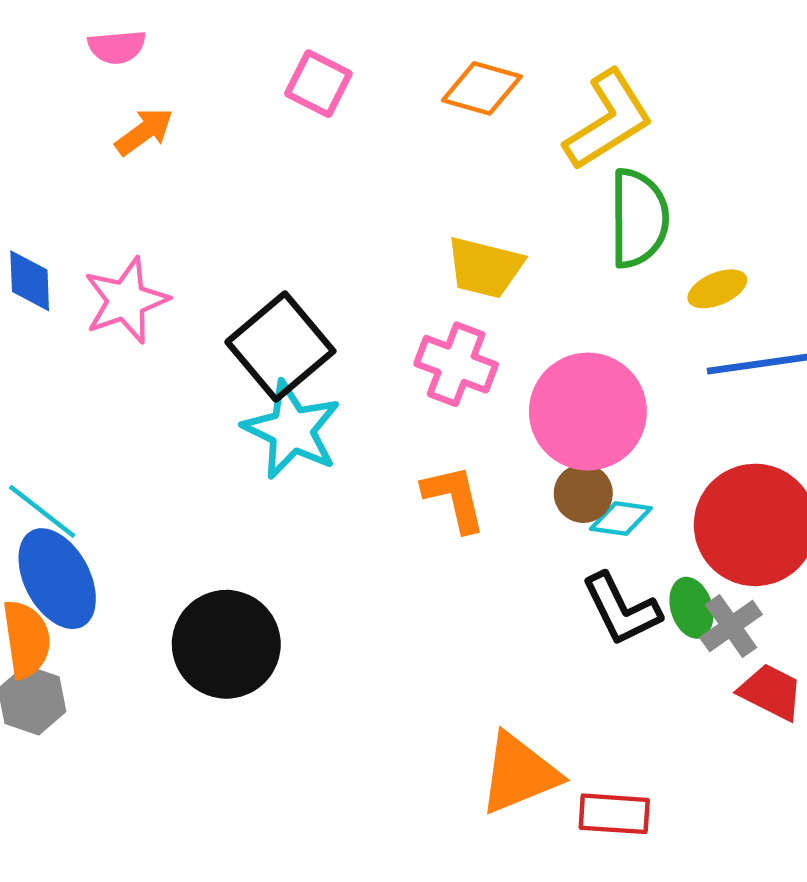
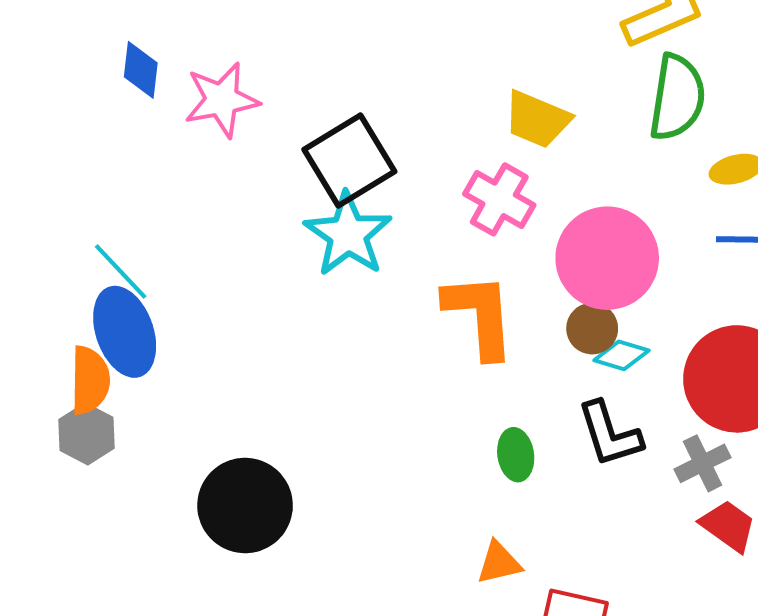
orange L-shape: (454, 498) -> (480, 315), size x1.4
green ellipse: (691, 608) -> (516, 455), moved
black circle: (226, 644) -> (245, 506), moved
orange triangle: (519, 774) -> (499, 563), size x0.6

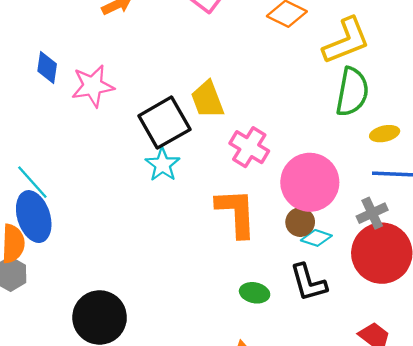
yellow trapezoid: (537, 119) -> (207, 100), moved, turned 45
cyan star: (348, 234) -> (163, 165), size x0.7
green ellipse: (516, 455) -> (255, 293), turned -72
gray cross: (703, 463) -> (372, 213), moved

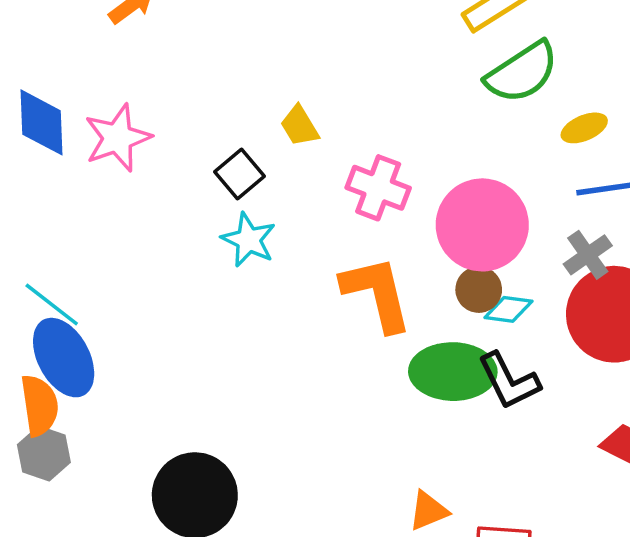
blue diamond: (47, 68) -> (42, 122), size x1.4
green semicircle: (352, 92) -> (522, 72), turned 57
yellow trapezoid: (207, 100) -> (299, 126), size x0.7
black square: (164, 123) -> (240, 174), size x0.6
green ellipse: (255, 293) -> (453, 372), moved, size x1.8

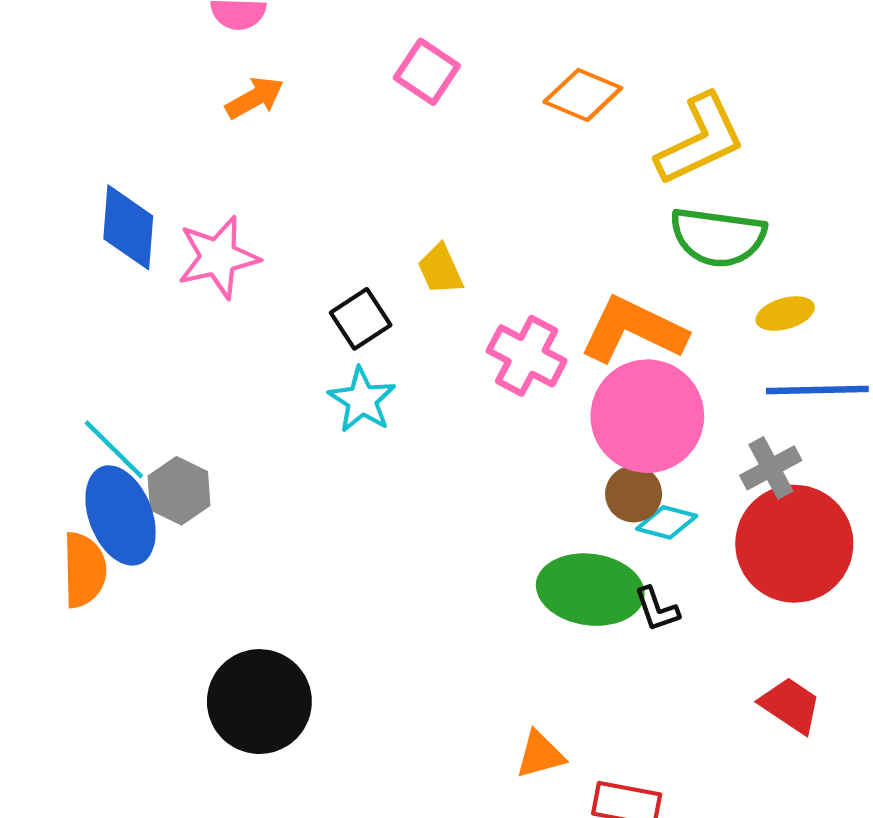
green semicircle: (522, 72) -> (718, 237), turned 34
orange L-shape: (377, 293) -> (633, 330), moved, turned -58
black L-shape: (509, 381) -> (657, 609), size x0.6
gray hexagon: (44, 453) -> (179, 491), moved

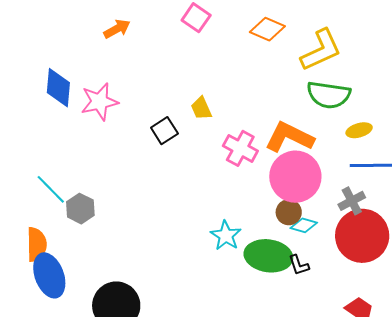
cyan star: (362, 400) -> (226, 236), moved
blue ellipse: (121, 515) -> (49, 275), moved

